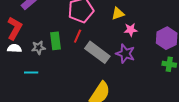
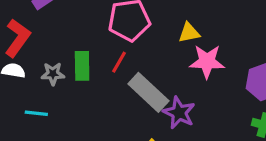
pink star: (131, 30) -> (207, 61), size x1.5
purple star: (125, 54) -> (179, 113), moved

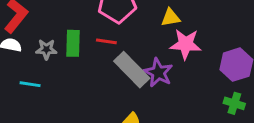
red line: (119, 62) -> (106, 41), turned 66
purple star: (179, 113) -> (158, 73), moved

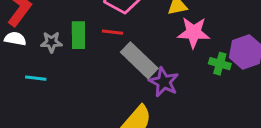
purple star: (158, 73) -> (164, 82), moved
green cross: (234, 103) -> (220, 64), moved

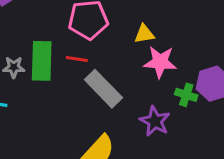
green rectangle: (78, 35) -> (42, 61), size x1.4
purple star: (164, 82) -> (155, 121), moved

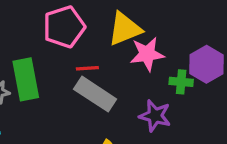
yellow triangle: (144, 34) -> (125, 29), size x1.6
red line: (77, 59) -> (87, 68), moved

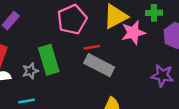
green cross: (181, 82) -> (154, 13), moved
purple star: (155, 116) -> (162, 75), moved

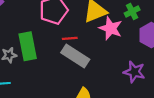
green cross: (154, 13) -> (132, 11), turned -32
pink star: (133, 33) -> (111, 28), turned 30

